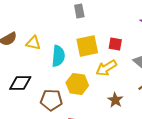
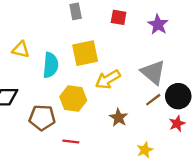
red square: (115, 44) -> (119, 17), moved

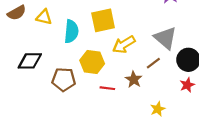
brown line: (153, 100) -> (153, 63), moved
red line: (71, 141) -> (107, 88), moved

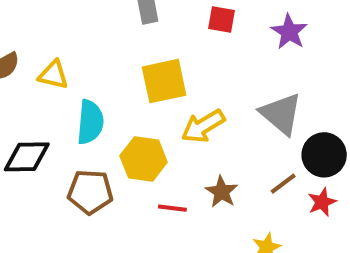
cyan semicircle: (71, 31) -> (90, 122), moved
brown line: (153, 63) -> (283, 184), moved

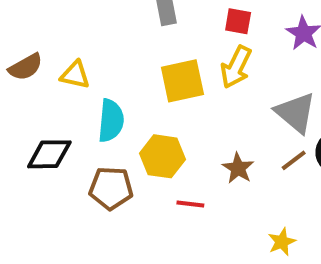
yellow arrow: (203, 126) -> (236, 67), moved, turned -33
brown line: (283, 184) -> (294, 160), moved
brown star: (222, 192) -> (238, 168), moved

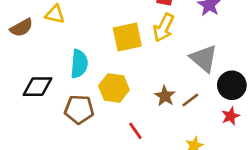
yellow triangle: (75, 75) -> (55, 14), moved
brown line: (294, 160) -> (190, 100), moved
red line: (190, 204) -> (135, 131), moved, turned 48

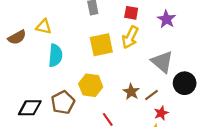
cyan semicircle: (79, 64) -> (55, 55), moved
black diamond: (38, 87) -> (30, 108), moved
brown pentagon: (79, 109) -> (63, 102), turned -30
red star: (231, 116) -> (161, 113), moved

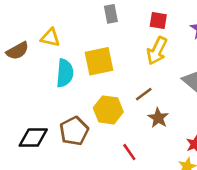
yellow square: (101, 45) -> (99, 61), moved
brown line: (151, 95) -> (144, 94), moved

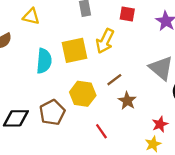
yellow triangle: (50, 38) -> (31, 16), moved
yellow arrow: (157, 51) -> (105, 41), moved

